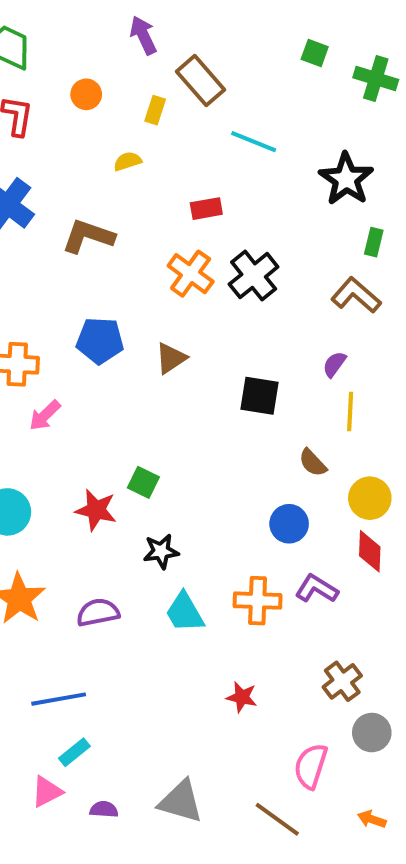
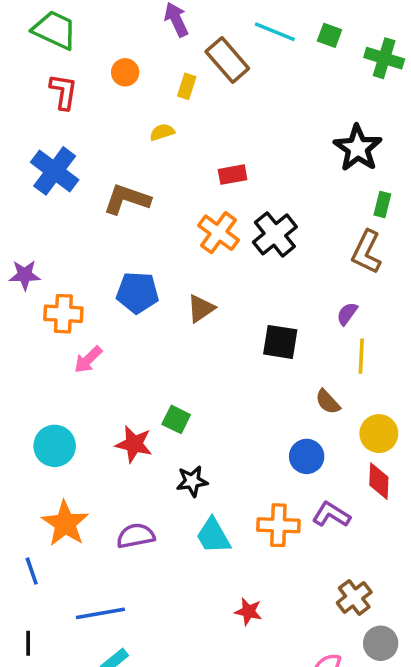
cyan line: (254, 142) -> (275, 32), moved
brown L-shape: (356, 295) -> (367, 252), turned -105
red star: (242, 697) -> (248, 612), moved

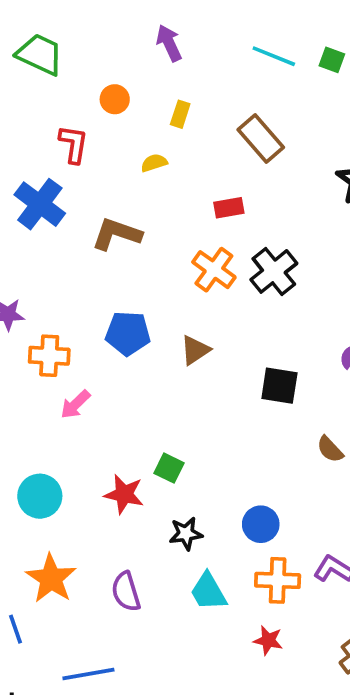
brown rectangle: (227, 60) -> (261, 139), moved
red L-shape: (63, 92) -> (74, 144), moved
blue circle: (307, 456) -> (261, 524), moved
purple semicircle: (136, 536) -> (126, 592), turned -96
red star: (248, 612) -> (268, 640), moved

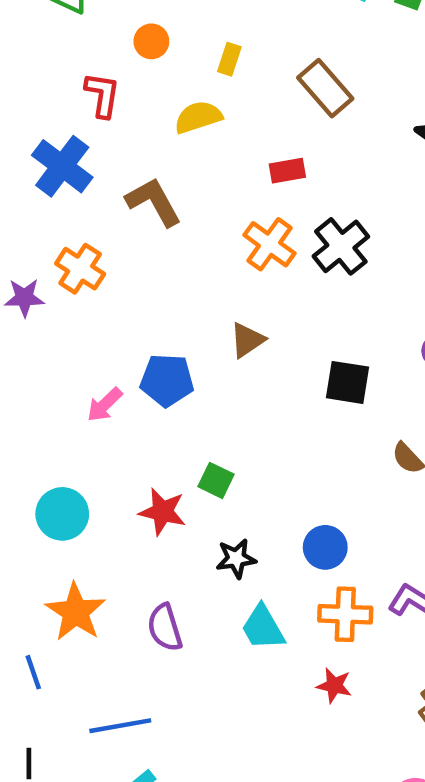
yellow semicircle: (154, 163) -> (198, 117), size x1.5
brown L-shape: (117, 234) -> (154, 202), turned 42
blue pentagon: (128, 333) -> (167, 380), moved
orange cross: (49, 356) -> (80, 269), moved, turned 30

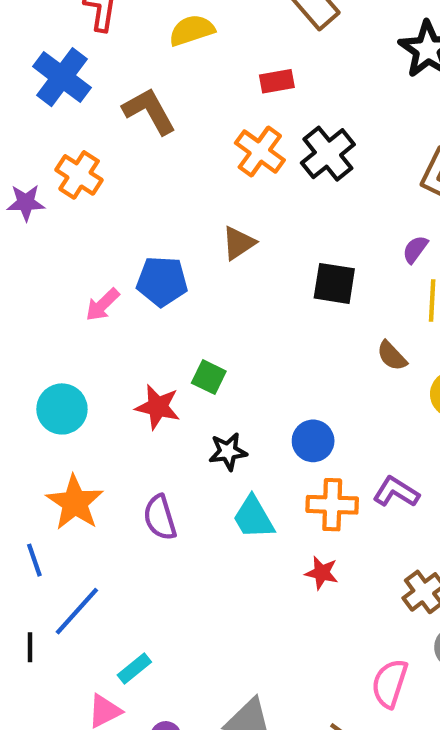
blue line: (120, 726) -> (77, 611), moved, turned -38

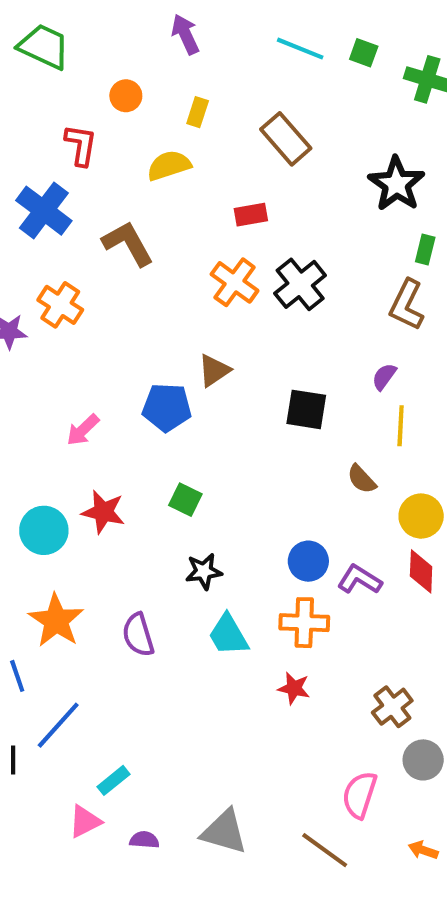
blue pentagon: (162, 281) -> (167, 407), moved
red star: (158, 407) -> (103, 512), moved
blue circle: (313, 441) -> (308, 561), moved
purple L-shape: (396, 492) -> (360, 580), moved

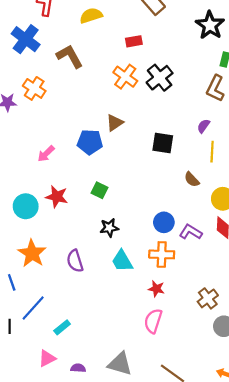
cyan rectangle: (114, 780) -> (62, 327), moved
pink semicircle: (360, 795) -> (153, 321), moved

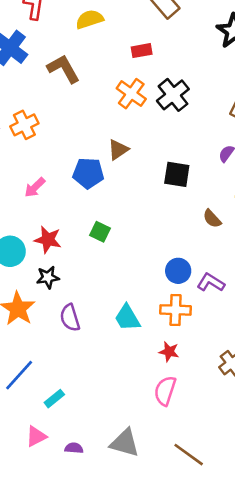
orange cross: (34, 88) -> (24, 125), moved, turned 30
black star: (109, 228) -> (48, 277), moved

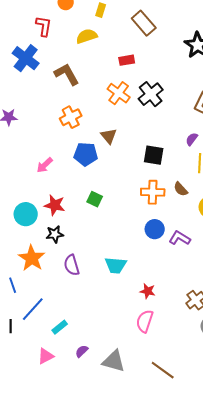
orange cross: (24, 125) -> (71, 117), moved
brown triangle: (118, 150) -> (109, 136), turned -36
orange cross: (176, 310) -> (153, 192), moved
cyan trapezoid: (127, 318) -> (116, 265), turned -55
purple semicircle: (74, 448) -> (82, 351), moved, turned -48

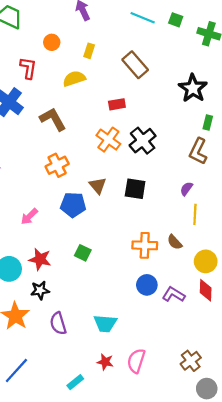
black square: (154, 155) -> (135, 189), moved
red star: (148, 291) -> (105, 362), moved
pink semicircle: (145, 321) -> (136, 361), moved
cyan rectangle: (60, 327) -> (75, 382), moved

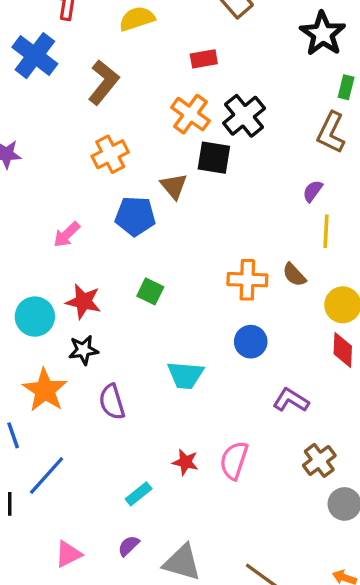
brown L-shape: (53, 119) -> (103, 82), turned 68
black square: (135, 189) -> (214, 158), moved
purple L-shape: (174, 295) -> (291, 400), moved
cyan trapezoid: (105, 323) -> (185, 375), moved

